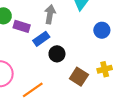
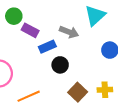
gray arrow: (50, 14) -> (69, 32), moved, turned 90

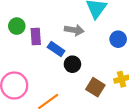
purple rectangle: (30, 30) -> (36, 37), turned 70
blue rectangle: (47, 47) -> (56, 49), turned 70

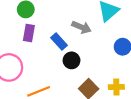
purple rectangle: (36, 37) -> (29, 33), moved

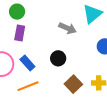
blue rectangle: (59, 41) -> (27, 63), moved

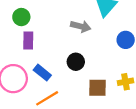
brown square: (73, 84) -> (98, 88), turned -36

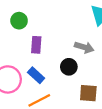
gray arrow: (81, 26) -> (84, 47), moved
purple rectangle: (28, 40) -> (36, 45), moved

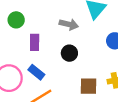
gray arrow: (84, 47) -> (69, 24), moved
black circle: (69, 67) -> (69, 53), moved

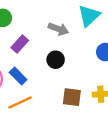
purple rectangle: (35, 42) -> (20, 44), turned 35

